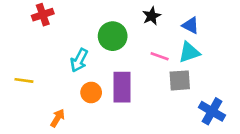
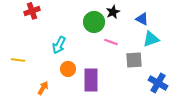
green circle: (113, 36) -> (94, 22), moved
cyan triangle: (189, 52) -> (151, 39), moved
pink line: (160, 56) -> (111, 42), moved
purple rectangle: (122, 87) -> (91, 80), moved

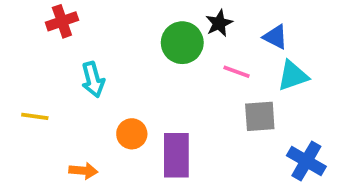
pink line: (111, 42) -> (237, 72), moved
cyan arrow: (59, 45) -> (93, 80), moved, turned -42
orange arrow: (43, 88) -> (83, 171), turned 64

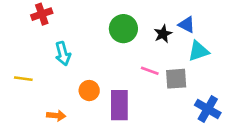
black star: (219, 23) -> (163, 34), moved
pink line: (237, 72) -> (150, 71), moved

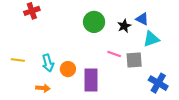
cyan arrow: (63, 54) -> (48, 63), moved

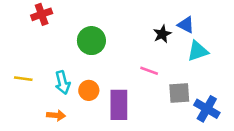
green circle: (94, 22) -> (91, 41), moved
gray square: (134, 60) -> (179, 93), moved

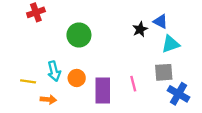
pink line: (149, 71) -> (133, 84), moved, turned 56
yellow line: (23, 79) -> (28, 81), moved
gray square: (179, 93) -> (164, 72), moved

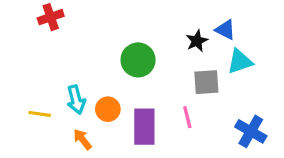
green circle: (79, 35) -> (138, 60), moved
gray square: (164, 72) -> (206, 82), moved
orange arrow: (48, 99) -> (82, 139), moved, turned -133

